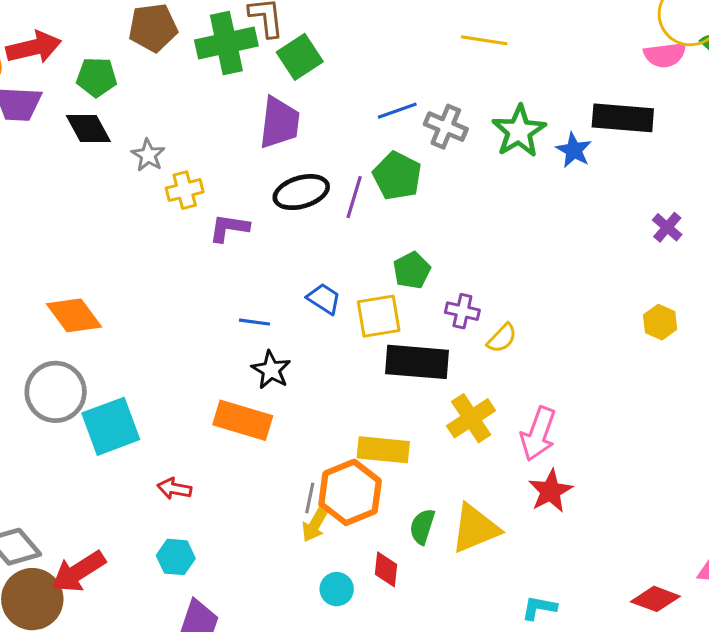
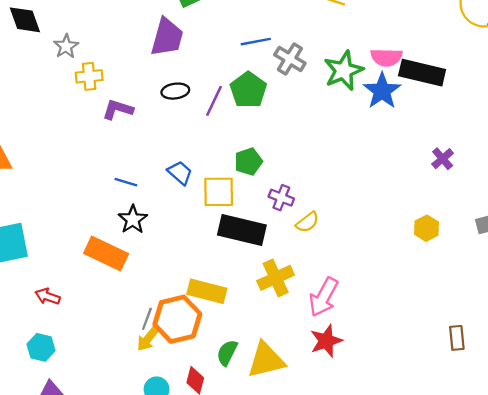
pink semicircle: (665, 55) -> (386, 57), moved
blue star: (574, 150) -> (382, 91), size x1.4
black ellipse: (301, 192) -> (175, 91), size x0.7

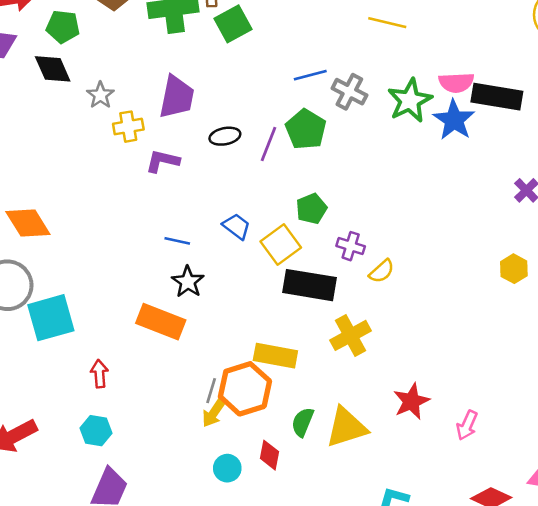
purple trapezoid: (167, 37) -> (177, 97), moved
yellow square: (219, 192) -> (281, 244), turned -32
red arrow: (48, 296) -> (99, 374), turned 70
pink arrow: (324, 297) -> (467, 425), moved, size x0.7

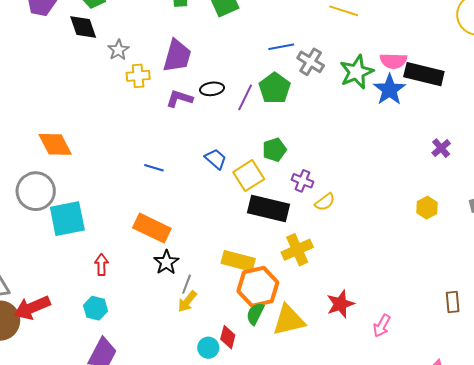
purple L-shape: (163, 161) -> (179, 99), moved
blue line: (177, 241) -> (154, 168), moved
black star: (188, 282) -> (166, 262), moved
orange hexagon: (245, 389) -> (258, 287), moved
cyan circle: (227, 468) -> (208, 348), moved

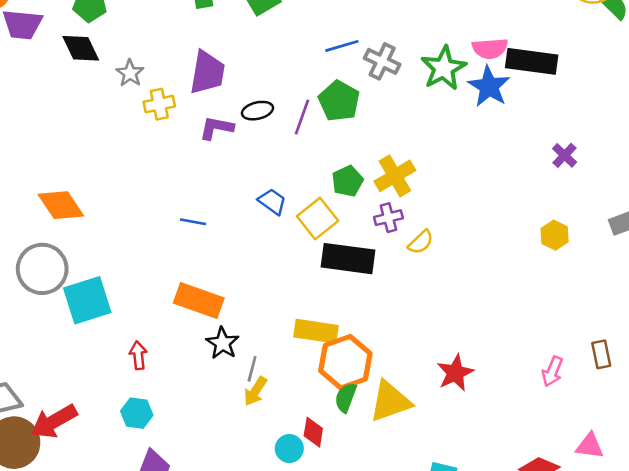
purple cross: (302, 181) -> (388, 218), turned -30
yellow cross: (297, 250) -> (395, 176), moved
pink arrow: (382, 326) -> (552, 371), moved

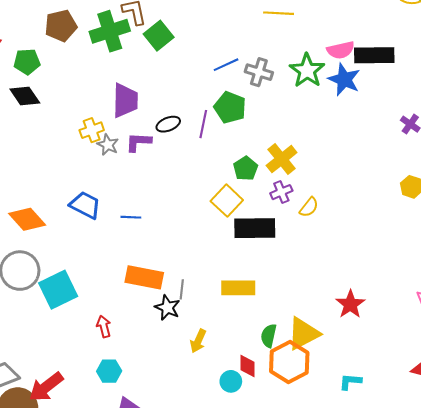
gray star: (130, 73) -> (108, 145), moved
blue trapezoid: (272, 201) -> (85, 205), moved, size x1.4
orange hexagon: (345, 362) -> (289, 362), moved
gray line: (252, 369) -> (182, 289), moved

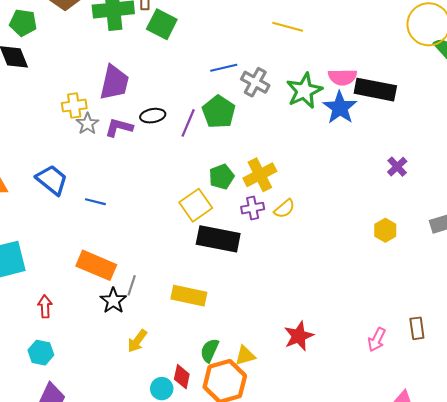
green square: (159, 36) -> (162, 24), turned -36
yellow semicircle: (309, 207) -> (284, 209), moved
yellow triangle: (303, 334) -> (245, 356), size x0.6

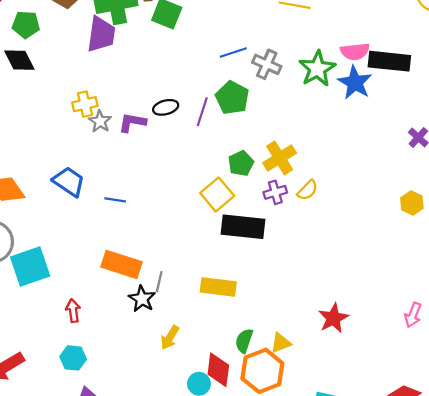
purple trapezoid: (114, 83) -> (101, 34), moved
red diamond: (182, 377) -> (218, 370), size x1.4

